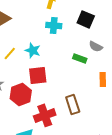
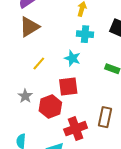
cyan star: (33, 50) -> (72, 58), moved
brown rectangle: (73, 104) -> (105, 117), turned 30

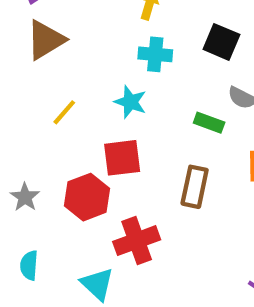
gray star: (25, 96) -> (25, 197), moved
brown rectangle: (105, 117) -> (195, 187), moved

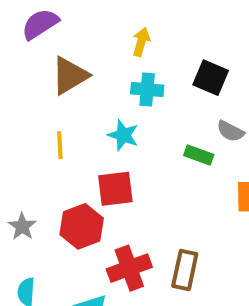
brown triangle: (46, 40) -> (70, 76), moved
yellow line: (64, 112) -> (60, 145), turned -44
brown rectangle: (195, 187) -> (185, 270), moved

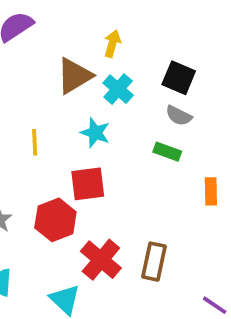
brown triangle: (70, 76) -> (74, 76), moved
cyan cross: (147, 90) -> (118, 89), turned 36
gray semicircle: (230, 131) -> (179, 116), moved
red cross: (129, 268) -> (101, 260), turned -30

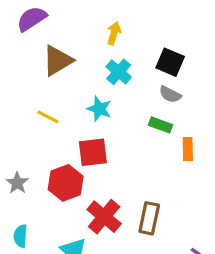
brown triangle: (74, 76) -> (57, 61), moved
yellow line: (35, 142) -> (48, 117), turned -60
orange rectangle: (211, 191) -> (188, 149), moved

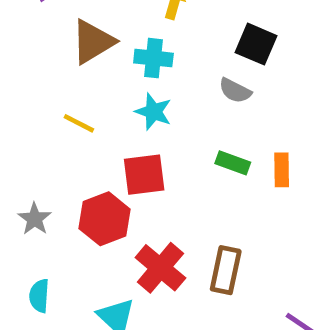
cyan cross: (119, 72) -> (153, 58), moved, turned -35
gray semicircle: (170, 94) -> (235, 91), moved
green rectangle: (160, 125) -> (233, 163), moved

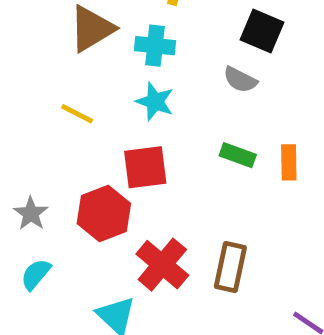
cyan semicircle: (39, 296) -> (36, 274), moved, turned 36

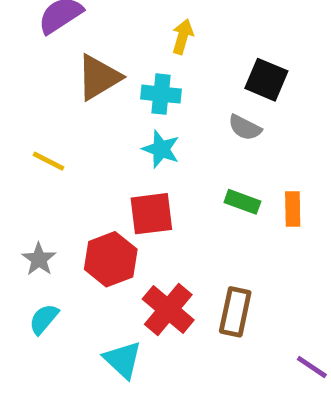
yellow line: (77, 114) -> (49, 161), moved

